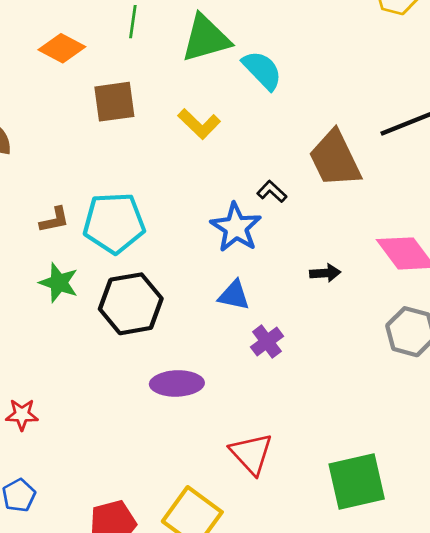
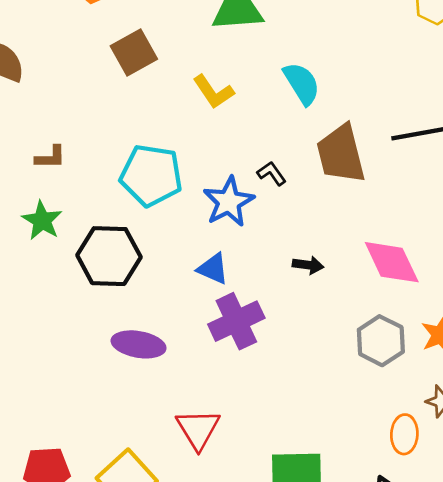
cyan semicircle: (262, 70) -> (302, 83), moved
brown square: (114, 102) -> (134, 52), turned -33
cyan pentagon: (114, 223) -> (151, 175), moved
purple cross: (267, 342) -> (236, 321), size x1.6

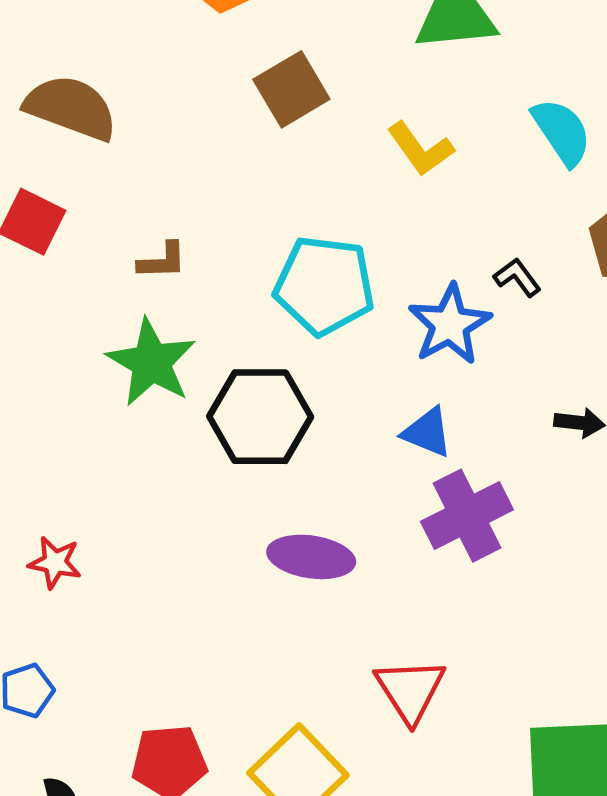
green star: (42, 220) -> (151, 362), size x1.4

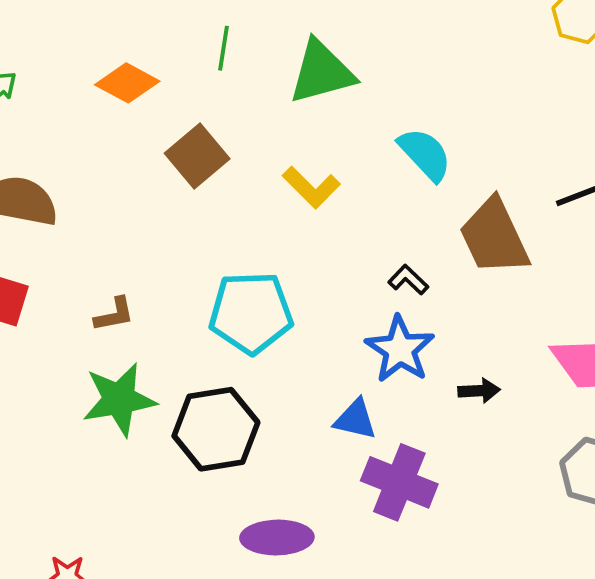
blue star: (450, 325) -> (400, 349), moved
green star: (151, 362) -> (119, 399), turned -30
purple cross: (467, 516) -> (399, 482), turned -32

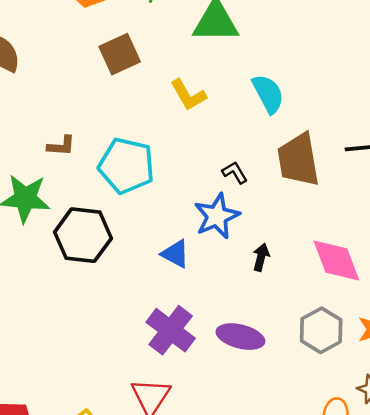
brown L-shape: (114, 315) -> (61, 146), moved
black arrow: (479, 391) -> (261, 257), turned -88
purple cross: (399, 482) -> (171, 330), moved
purple ellipse: (277, 538) -> (240, 337), moved

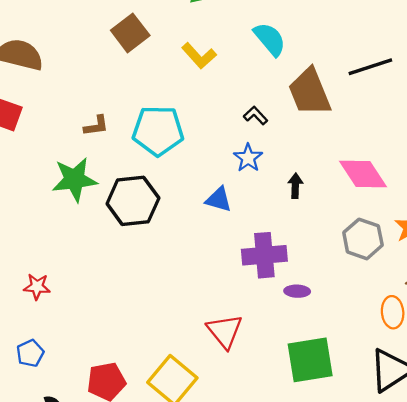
blue star: (217, 216) -> (248, 158), size x0.7
purple cross: (171, 330) -> (264, 255), moved, turned -30
purple ellipse: (240, 337) -> (297, 291), moved, size x0.6

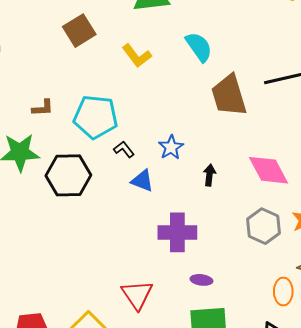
black L-shape: (256, 116) -> (124, 149), moved
purple ellipse: (297, 291) -> (201, 280), moved

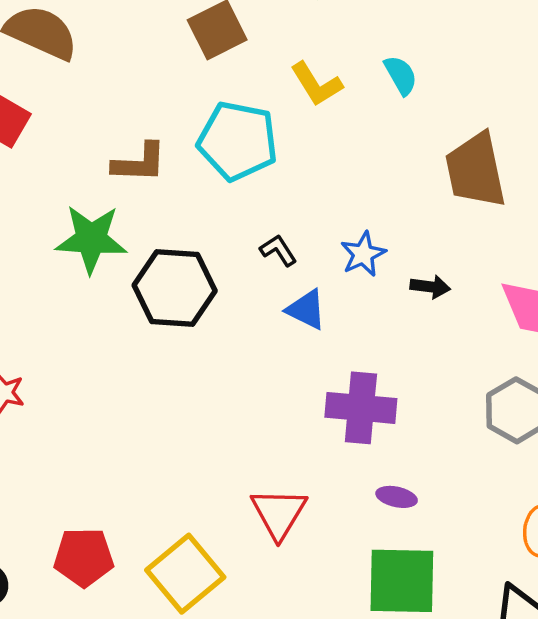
cyan semicircle: (199, 47) -> (401, 75), moved, size x0.7
brown L-shape: (43, 108) -> (139, 163), size x1.4
cyan pentagon: (96, 117) -> (238, 141), moved
black arrow: (209, 175) -> (430, 287), moved, turned 85

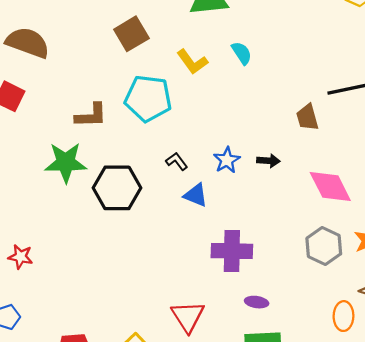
brown trapezoid: (476, 170) -> (307, 117), moved, size x0.6
black arrow: (430, 287) -> (268, 161), moved

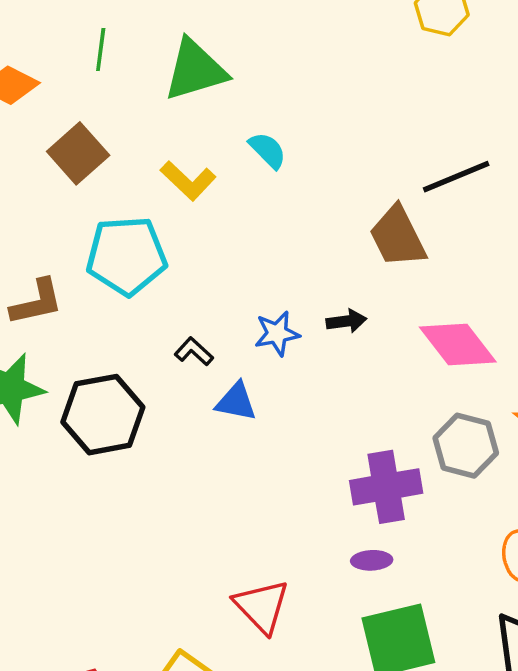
brown trapezoid: (307, 117) -> (398, 237), size x1.4
blue star: (227, 160) -> (277, 333), turned 30
purple cross: (232, 251) -> (386, 487), moved

